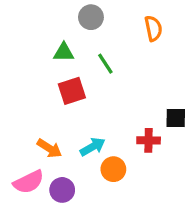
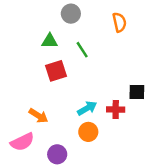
cyan arrow: (93, 147) -> (87, 108), moved
purple circle: (62, 190) -> (57, 154), moved

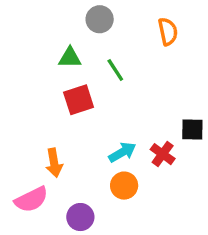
red cross: (116, 109) -> (163, 154), turned 35
orange arrow: (38, 116) -> (54, 163), turned 48

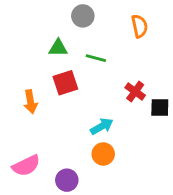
green line: (115, 70) -> (96, 58), turned -42
red cross: (163, 154) -> (135, 91), moved
orange arrow: (54, 163) -> (31, 102), moved

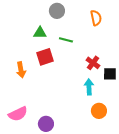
cyan arrow: (102, 126) -> (89, 87), moved, turned -63
orange circle: (103, 154) -> (99, 111), moved

